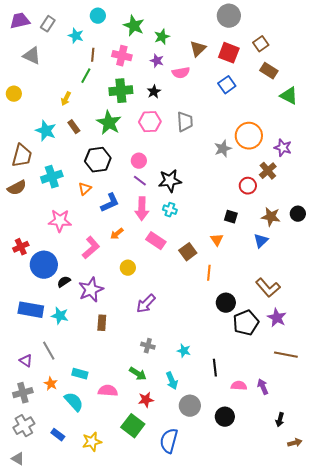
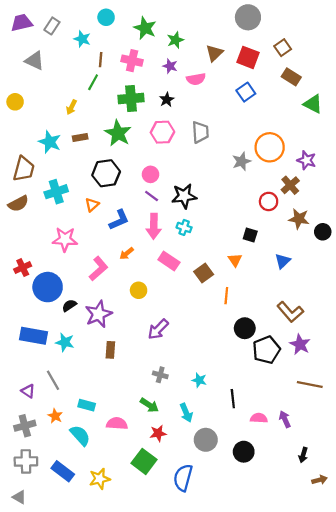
brown rectangle: (74, 127) -> (80, 138), turned -64
brown star: (271, 217) -> (299, 219), moved
gray cross: (24, 426) -> (26, 461), turned 30
blue rectangle: (58, 435) -> (63, 471), size x1.5

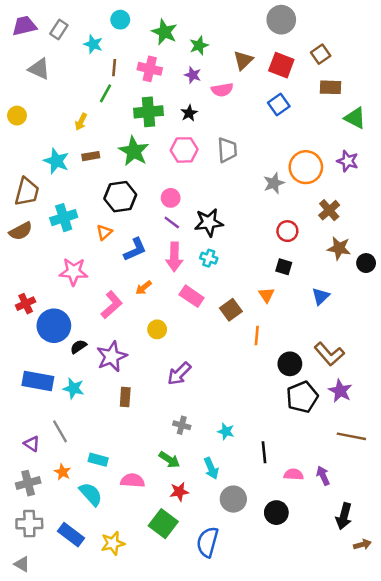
brown rectangle: (291, 77) -> (330, 87), turned -30
purple star: (306, 160) -> (348, 161), moved
red circle: (269, 201) -> (287, 231), moved
black circle: (245, 328) -> (290, 364), moved
black arrow: (303, 455) -> (344, 516), size x1.5

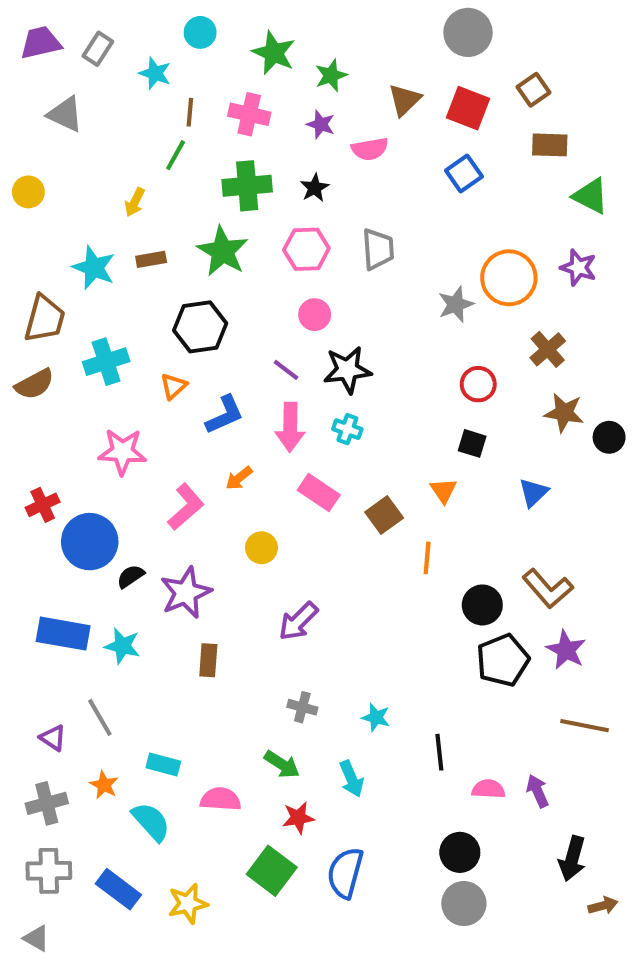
pink circle: (171, 198) -> (315, 315), moved
gray circle: (233, 499) -> (464, 904), moved
blue semicircle: (208, 542) -> (345, 873), moved

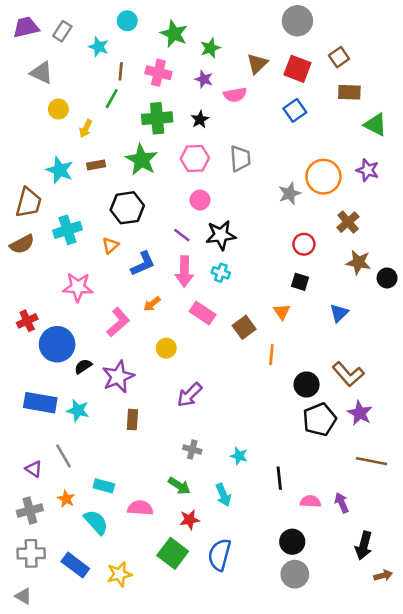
yellow circle: (28, 192) -> (58, 109), moved

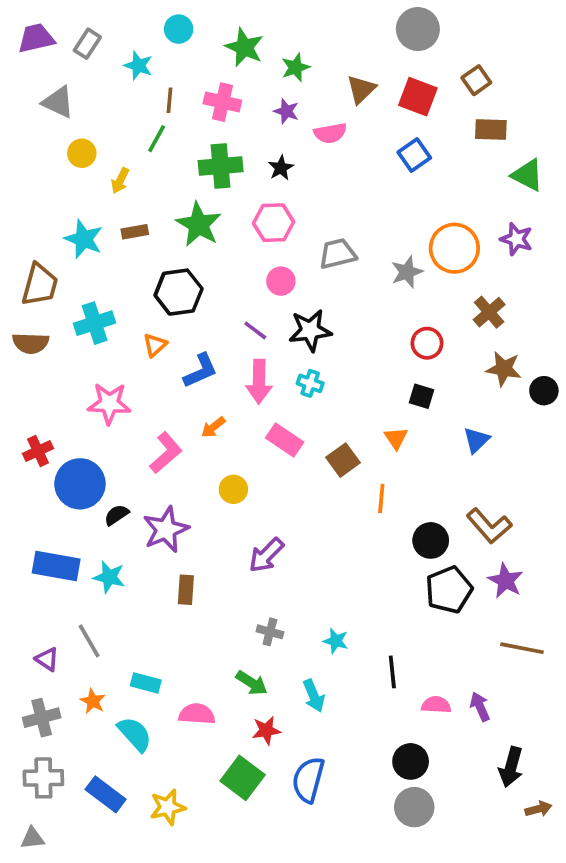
gray trapezoid: (240, 158) -> (338, 254), moved, turned -100
brown semicircle: (22, 244) -> (31, 343), turned 30
gray triangle: (23, 596) -> (32, 838), turned -36

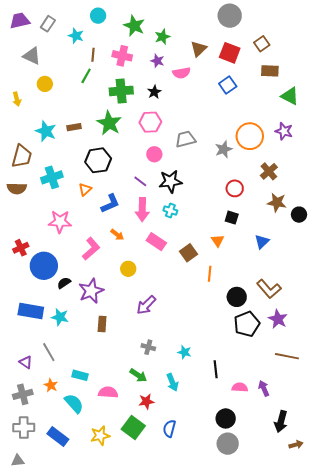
yellow arrow: (120, 181) -> (17, 99), moved, turned -40
orange arrow: (213, 427) -> (117, 235), turned -104
blue semicircle: (308, 780) -> (169, 429), size x0.7
yellow star: (168, 807) -> (100, 436), moved

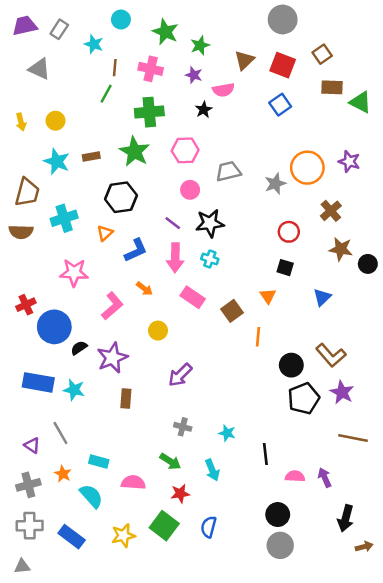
yellow circle: (45, 84) -> (56, 121), moved
black star: (154, 92) -> (204, 110), moved
green triangle: (290, 96) -> (360, 102), moved

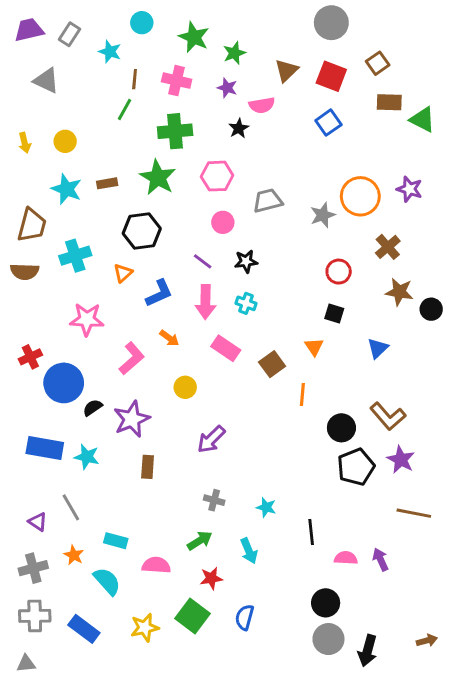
black star: (210, 223) -> (246, 261), size x0.7
green arrow: (170, 461) -> (200, 541), turned -65
black arrow: (346, 518) -> (368, 651), moved

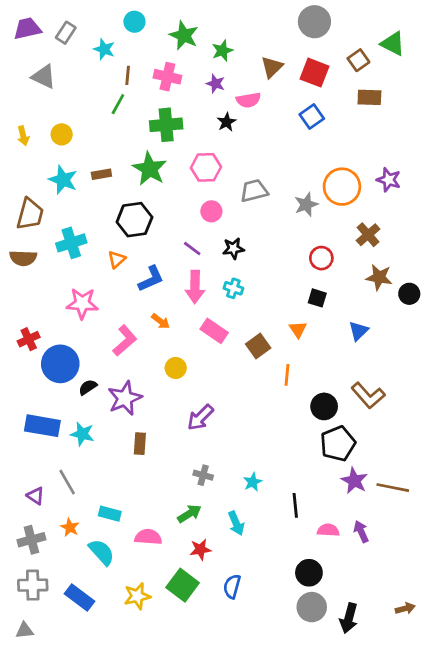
green triangle: (422, 120) -> (393, 44), moved
purple star: (401, 460) -> (354, 481), moved
cyan star: (266, 507) -> (253, 482), turned 30

